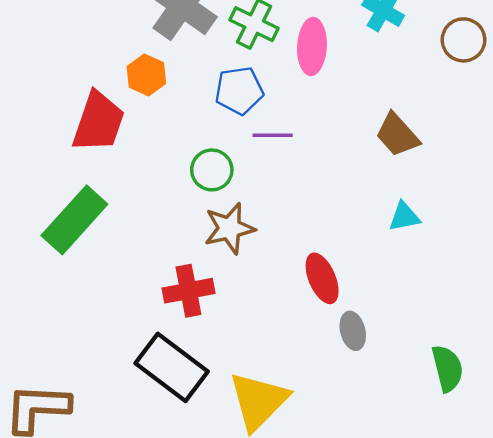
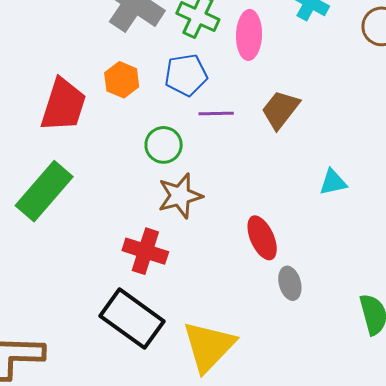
orange hexagon: (146, 75) -> (122, 80), moved
brown trapezoid: (397, 135) -> (280, 110), moved, turned 81
red cross: (188, 291) -> (145, 251), turned 30

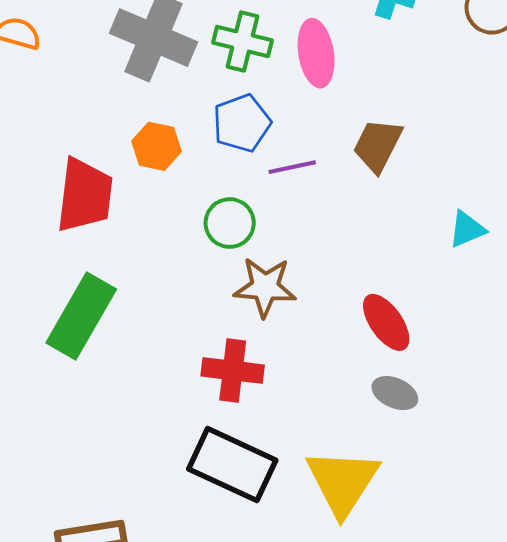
brown star: (180, 196) -> (265, 287), turned 30
gray ellipse: (290, 283) -> (395, 393), moved, turned -40

